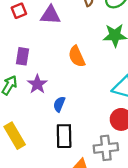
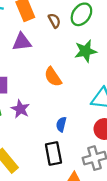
blue semicircle: (59, 104) -> (61, 124), moved

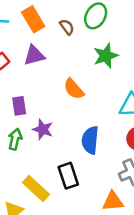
blue semicircle: (61, 124) -> (90, 140), size x1.6
black rectangle: (53, 153) -> (68, 176), moved

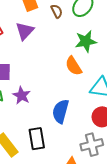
purple triangle: (34, 55) -> (25, 31), turned -42
orange semicircle: (74, 89) -> (74, 66), moved

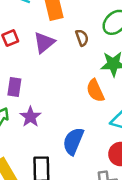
brown semicircle: (57, 11) -> (82, 38), moved

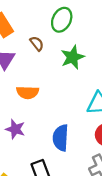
orange semicircle: (95, 91) -> (28, 92), moved, turned -45

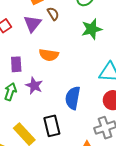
brown semicircle: (37, 44) -> (53, 14), moved

